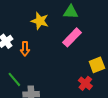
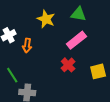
red cross: (85, 83) -> (68, 65), moved

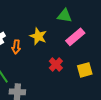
yellow star: (46, 19) -> (38, 36), moved
pink rectangle: (76, 40) -> (75, 37), moved

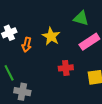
red cross: (56, 65) -> (66, 68), turned 32

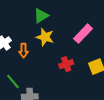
green triangle: (81, 18) -> (41, 16), moved, turned -35

